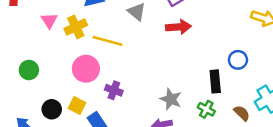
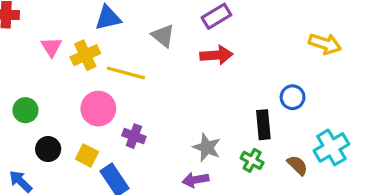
black circle: (52, 109) -> (48, 149), moved

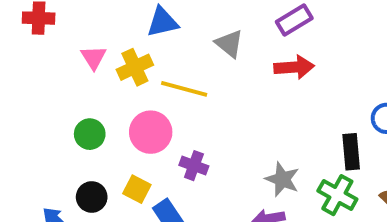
green circle: (25, 110) -> (90, 134), moved
black circle: (48, 149) -> (92, 197), moved
green cross: (252, 160) -> (337, 195), size x1.4

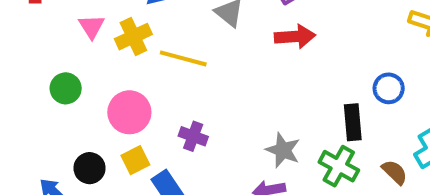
pink circle: (151, 132) -> (129, 112), moved
green circle: (90, 134) -> (66, 88), moved
yellow square: (137, 189) -> (135, 160), turned 36

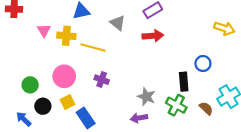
yellow cross: (133, 37) -> (66, 36), turned 30
green circle: (66, 88) -> (30, 85), moved
purple cross: (193, 136) -> (102, 80), moved

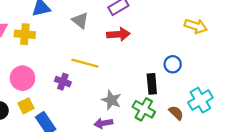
yellow line: (93, 48) -> (85, 63), moved

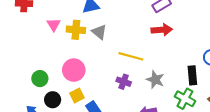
gray triangle: (80, 20) -> (99, 32), moved
purple cross: (63, 82) -> (124, 82), moved
gray star: (111, 100) -> (155, 80), moved

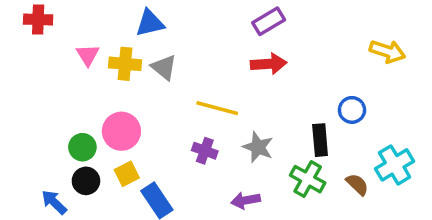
green circle: (40, 79) -> (82, 147), moved

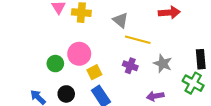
gray triangle: (164, 67) -> (120, 20), moved
yellow square: (127, 174) -> (94, 72), moved
black circle: (86, 181) -> (66, 94), moved

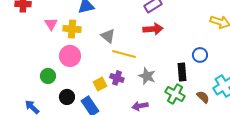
pink circle: (79, 54) -> (70, 56), moved
yellow square: (94, 72) -> (100, 84), moved
black circle: (66, 94) -> (67, 97), moved

